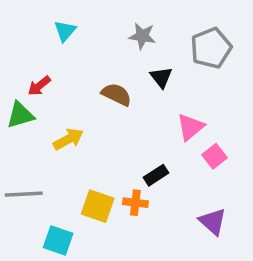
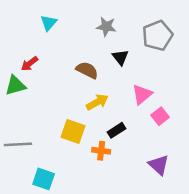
yellow arrow: (68, 139) -> (97, 102), moved
yellow square: (98, 206) -> (73, 132), moved

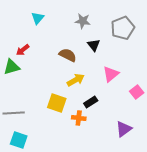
pink square: (160, 116) -> (137, 92), moved
purple triangle: (159, 165) -> (124, 129), turned 42
cyan square: (44, 179) -> (19, 140), moved

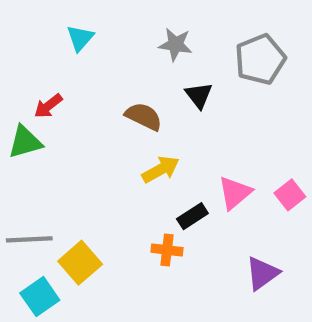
pink triangle: (111, 74) -> (235, 193), moved
yellow square: (57, 103) -> (80, 263), moved, turned 30
cyan square: (19, 140) -> (40, 297), turned 36

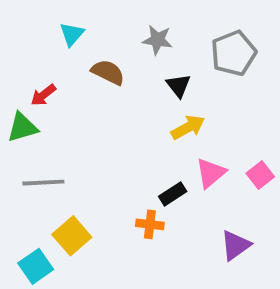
brown semicircle: (144, 117) -> (108, 72), moved
yellow arrow: (161, 169) -> (188, 127), moved
gray line: (29, 239) -> (43, 183), moved

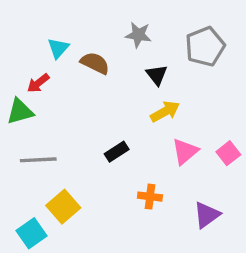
cyan triangle: (72, 34) -> (58, 48), moved
black rectangle: (173, 194) -> (117, 152), moved
orange cross: (150, 224) -> (150, 197), moved

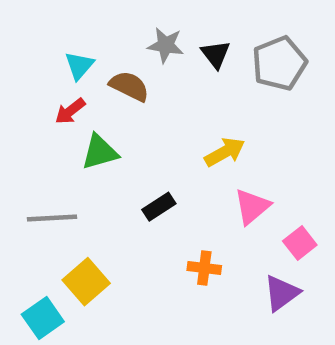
gray star: (138, 35) -> (166, 45), moved
black triangle: (157, 75) -> (216, 54), moved
red arrow: (38, 83) -> (70, 111), moved
green triangle: (20, 111) -> (100, 152), moved
pink square: (228, 153) -> (300, 243), moved

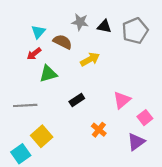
black triangle: (216, 54) -> (104, 26), turned -40
yellow arrow: (225, 152) -> (90, 59), moved
orange cross: (204, 268) -> (99, 130), turned 32

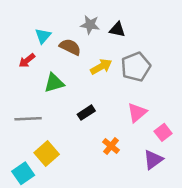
gray pentagon: (135, 31) -> (136, 67), moved
red arrow: (34, 54) -> (27, 61), moved

